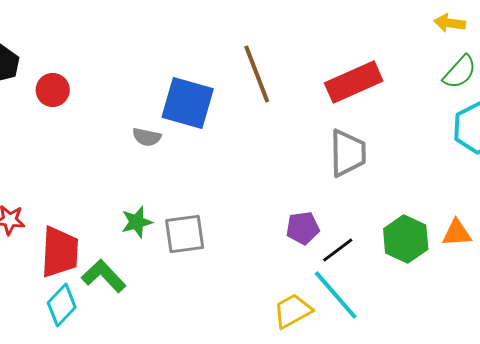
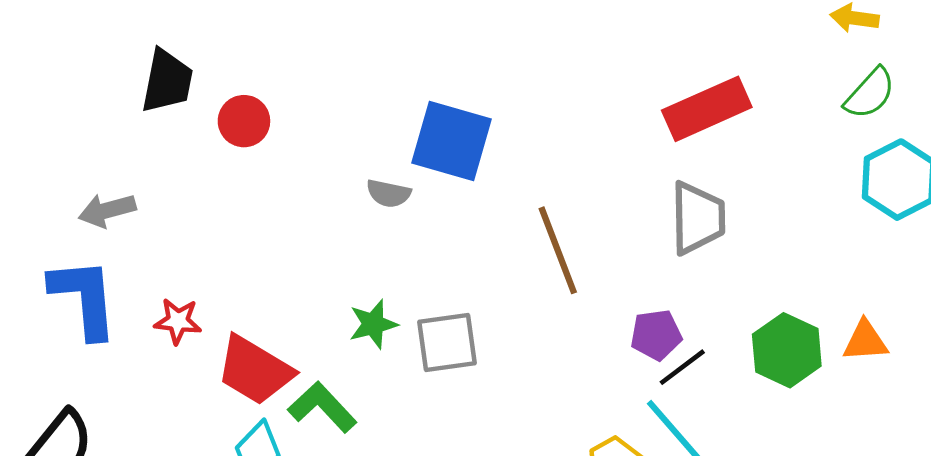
brown line: (257, 74) -> (558, 250), moved
purple pentagon: (303, 228) -> (656, 335), moved
red trapezoid: (60, 252) -> (255, 370), turned 118

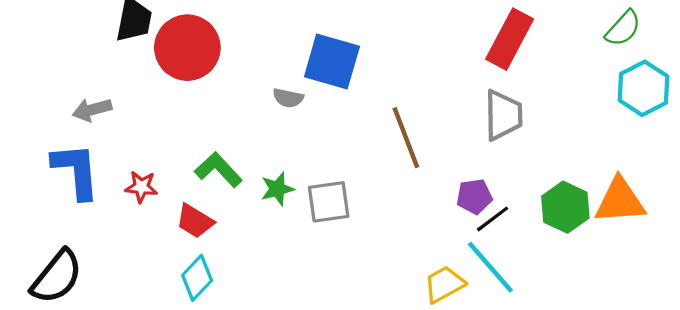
red rectangle: (707, 109) -> (510, 39), turned -38
red circle: (244, 121) -> (187, 48), size x1.8
orange triangle: (865, 341) -> (620, 201), size x1.6
red trapezoid: (255, 370) -> (195, 221), size x0.7
green L-shape: (322, 407) -> (218, 170), moved

